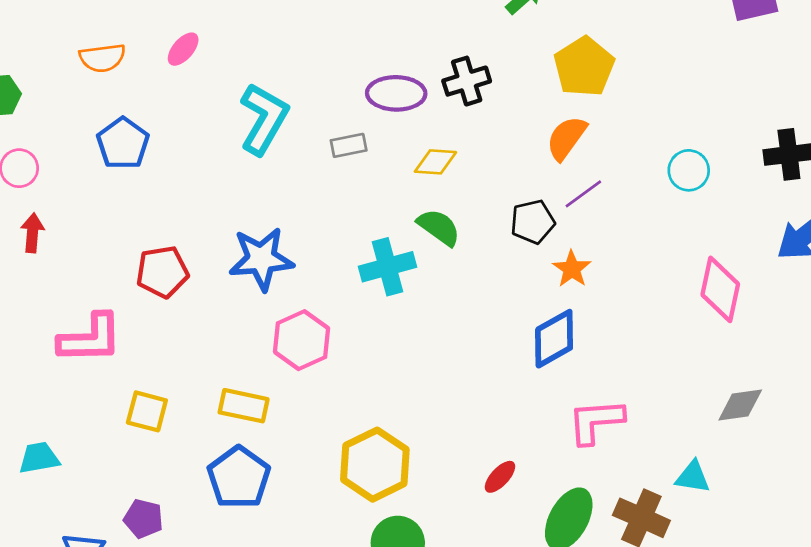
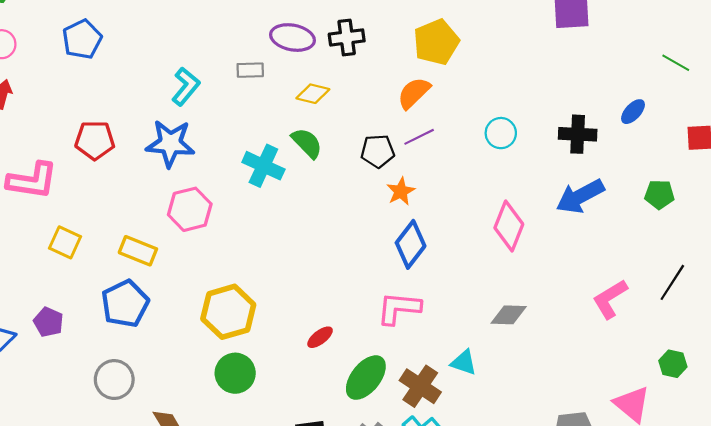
cyan L-shape: (264, 119) -> (186, 86), moved, size x0.7
cyan cross: (387, 267) -> (263, 166), turned 30
blue diamond: (554, 339) -> (411, 244), moved, turned -33

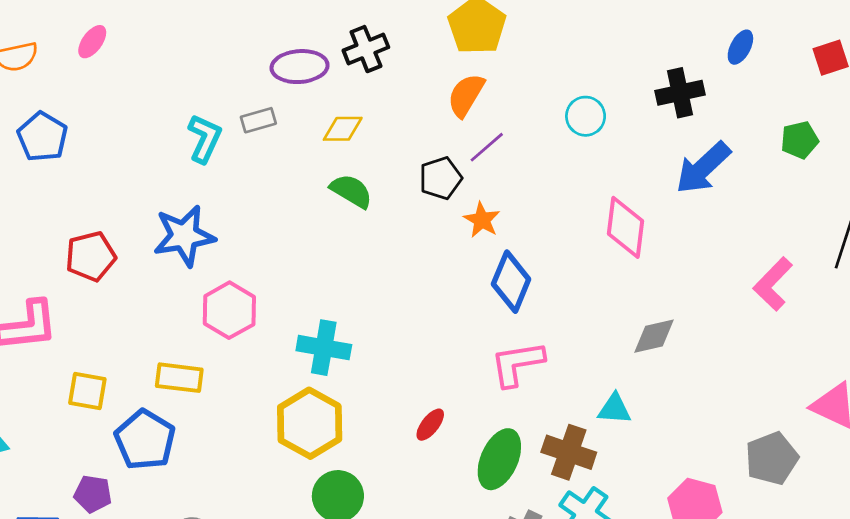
cyan L-shape: (186, 86) -> (205, 138), moved
cyan cross: (263, 166) -> (324, 348), moved
blue pentagon: (125, 304) -> (145, 440), moved

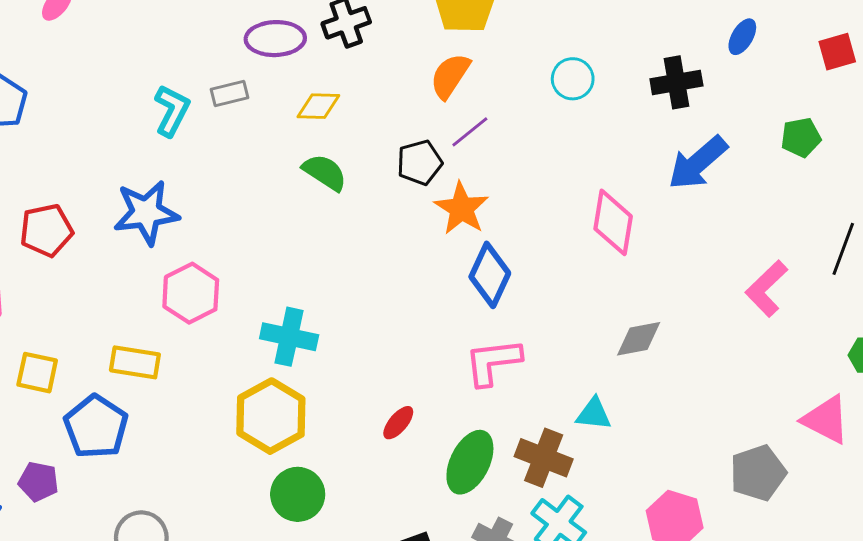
cyan circle: (586, 116) -> (573, 79), moved
orange star: (482, 220) -> (462, 208), size x1.4

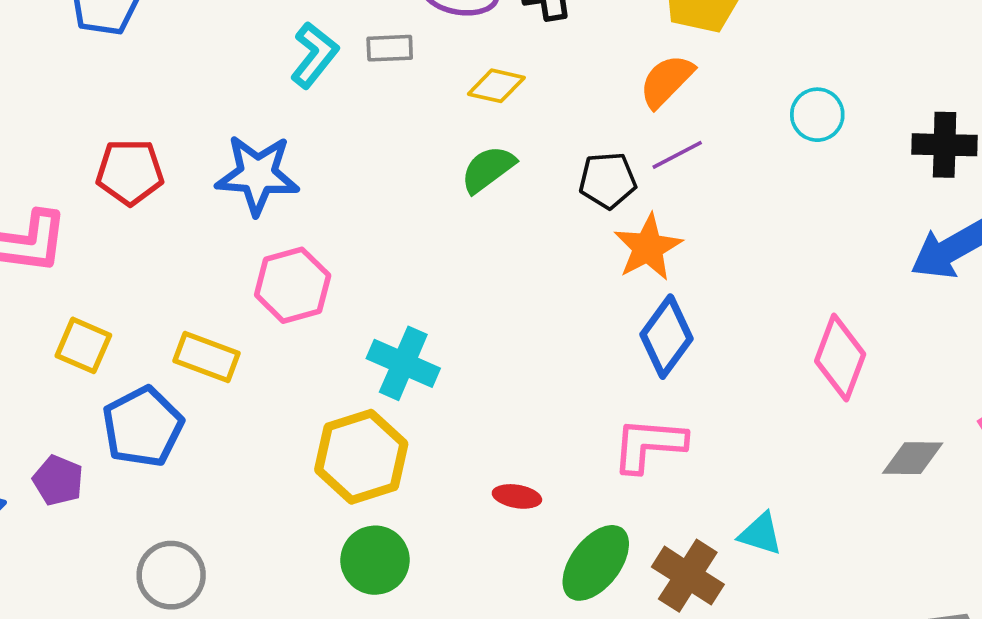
green semicircle: (325, 172) -> (488, 169), turned -81
pink diamond: (613, 222) -> (840, 358), moved
gray diamond: (639, 339) -> (913, 458), moved
red ellipse: (398, 423) -> (517, 496), turned 48

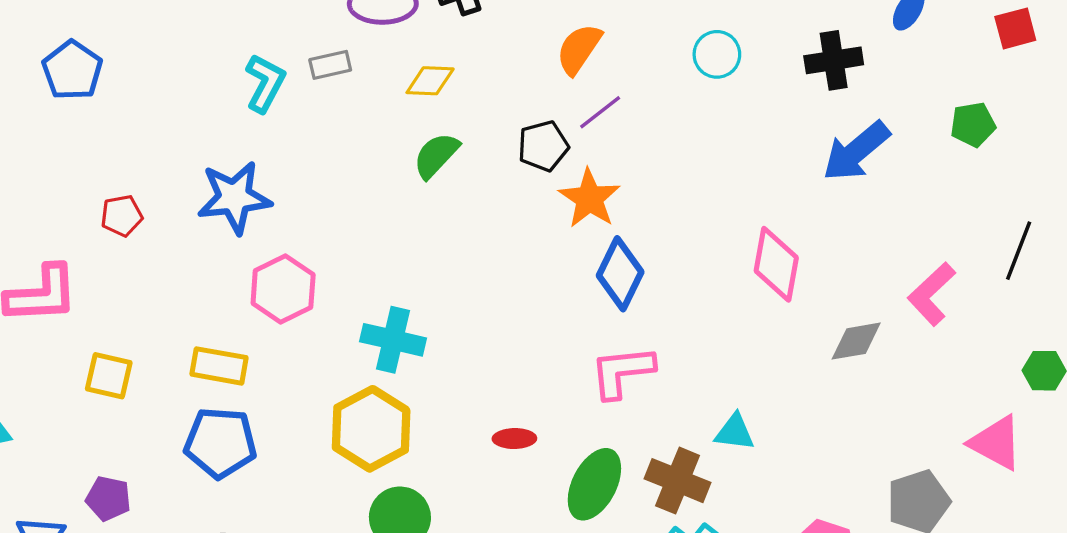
red pentagon: (130, 172) -> (122, 216), size x0.7
blue pentagon: (143, 427) -> (220, 443), moved, turned -30

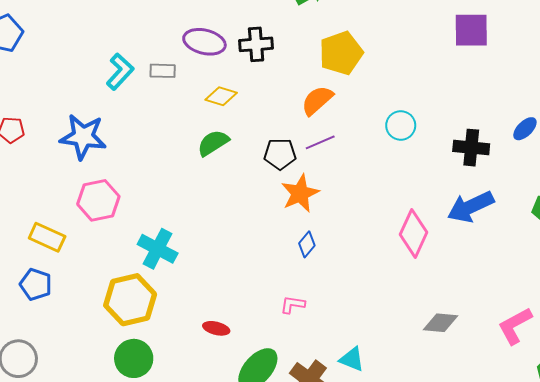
pink diamond: (776, 264) -> (413, 233), moved
blue diamond: (620, 274) -> (307, 244), size x0.6
pink L-shape: (931, 294) -> (515, 326), moved
pink L-shape: (622, 372) -> (293, 305), size x0.6
blue pentagon: (220, 443) -> (36, 284), size x0.7

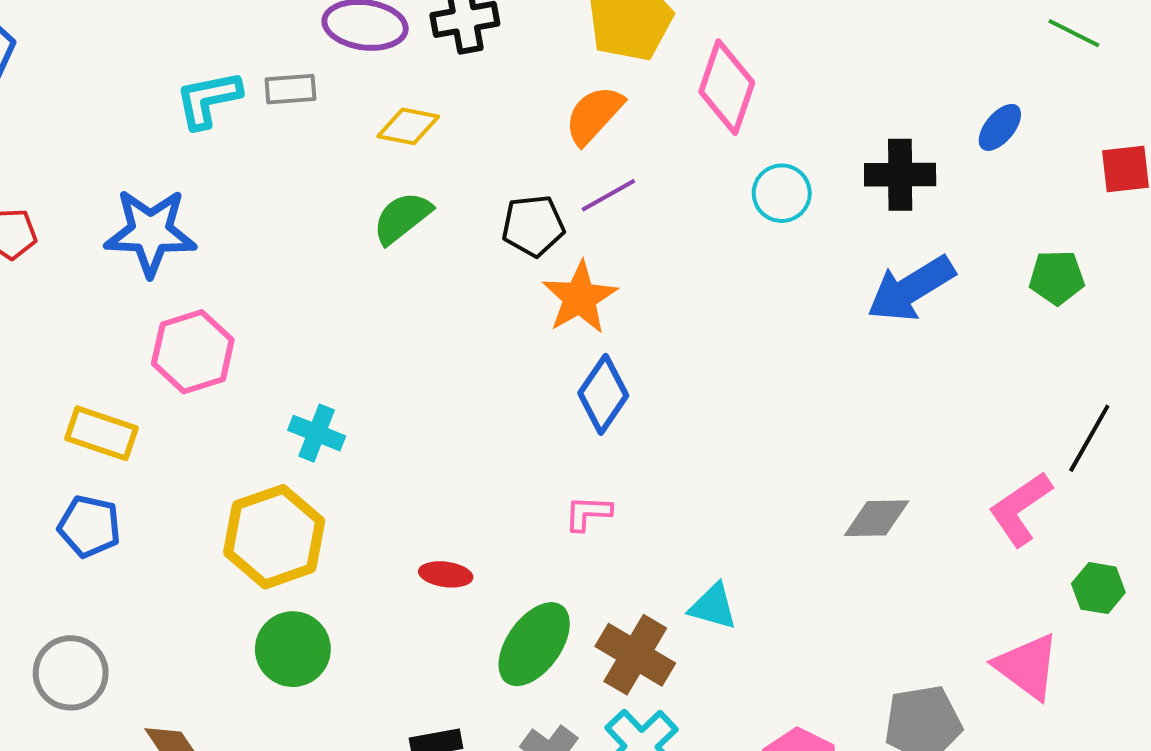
cyan L-shape: (120, 72) -> (208, 99), turned -138
cyan circle: (401, 125) -> (782, 193), moved
pink diamond: (413, 233) -> (727, 87), moved
blue diamond: (307, 244) -> (603, 394), size x1.5
cyan cross: (158, 249) -> (317, 433), size x0.7

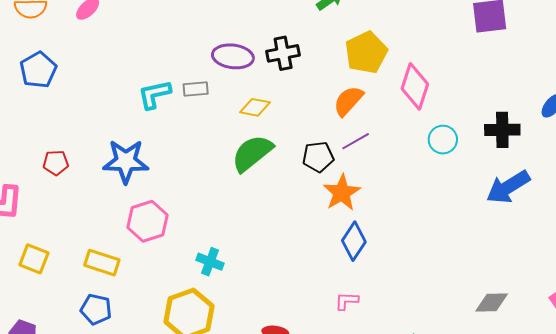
green semicircle: (402, 218) -> (252, 153), size x1.4

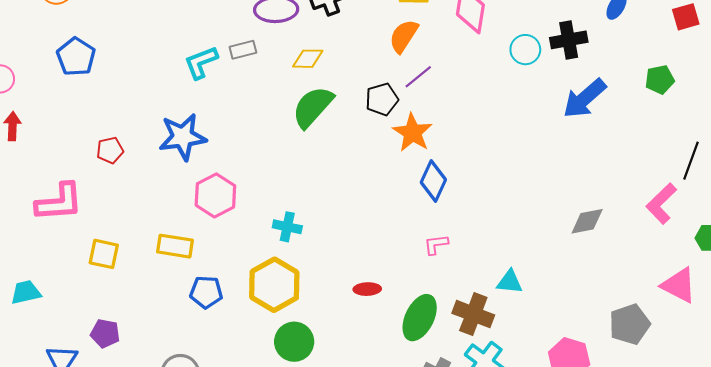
cyan circle: (443, 140) -> (525, 50), moved
blue pentagon: (96, 309) -> (206, 292), moved

